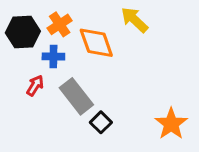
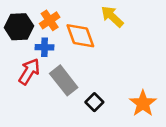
red arrow: (35, 86) -> (29, 71), size x1.5
black square: (101, 122) -> (94, 102), moved

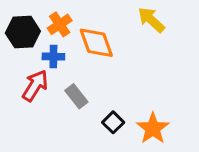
yellow arrow: (112, 17) -> (151, 20), moved
gray rectangle: (64, 80) -> (76, 96), size x0.7
orange star: (143, 103) -> (153, 128), moved

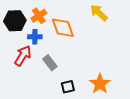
black square: (113, 122) -> (68, 87), moved, turned 32

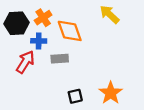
gray rectangle: (50, 63) -> (60, 59), moved, turned -56

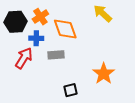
orange star: (111, 93) -> (104, 74), moved

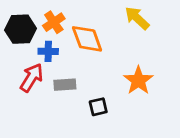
gray rectangle: (56, 55) -> (65, 85), moved
orange star: (104, 74) -> (138, 80), moved
black square: (70, 90) -> (98, 107), moved

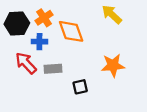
red arrow: (32, 78) -> (26, 63), turned -75
orange star: (138, 80) -> (113, 65), turned 30

